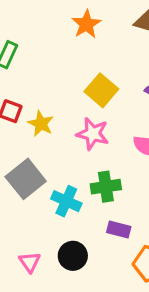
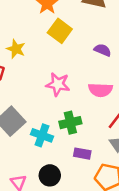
yellow square: (101, 90) -> (60, 31), moved
yellow star: (41, 124) -> (16, 49), moved

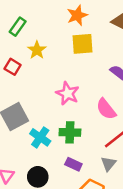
yellow square: (60, 31) -> (82, 44), turned 35
pink semicircle: (100, 90) -> (106, 109), turned 35

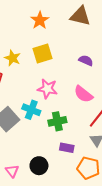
yellow square: (82, 44) -> (42, 53), moved
cyan cross: (40, 137) -> (31, 110), moved

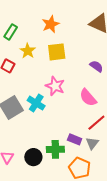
orange star: (40, 20) -> (51, 24), moved
green cross: (57, 121) -> (55, 149), moved
purple rectangle: (67, 148) -> (75, 139), moved

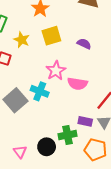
purple semicircle: (96, 66) -> (84, 44), moved
pink star: (55, 86) -> (56, 71), turned 30
pink semicircle: (88, 98) -> (77, 84), moved, turned -30

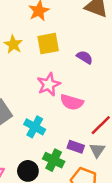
cyan cross: (40, 91) -> (35, 127), moved
green cross: (67, 135) -> (54, 160), turned 30

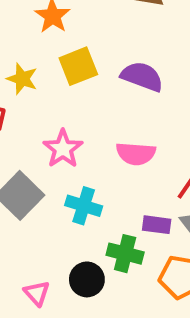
purple semicircle: (85, 57) -> (142, 76), size x1.5
pink star: (49, 84) -> (63, 149), moved

